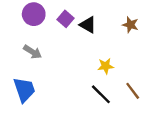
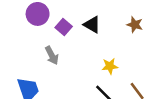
purple square: (66, 19) -> (64, 27), moved
gray arrow: (33, 52) -> (52, 55), moved, turned 30

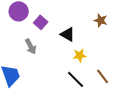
black triangle: (92, 25) -> (68, 34), moved

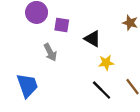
purple square: (41, 22) -> (62, 25), turned -32

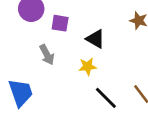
yellow star: (106, 63) -> (88, 66), moved

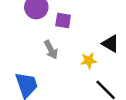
black triangle: (95, 39) -> (110, 44), moved

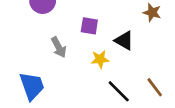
purple square: (63, 21) -> (89, 26), moved

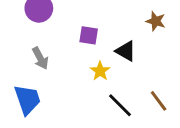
gray arrow: (59, 47) -> (40, 58), moved
yellow star: (100, 59) -> (100, 71), turned -30

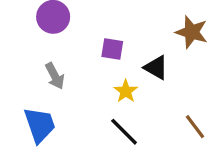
brown star: (156, 21) -> (192, 32), size x1.4
black line: (120, 105) -> (124, 132), moved

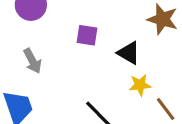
yellow star: (126, 91) -> (140, 85), moved, turned 30

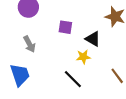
yellow star: (140, 85) -> (83, 57), moved

